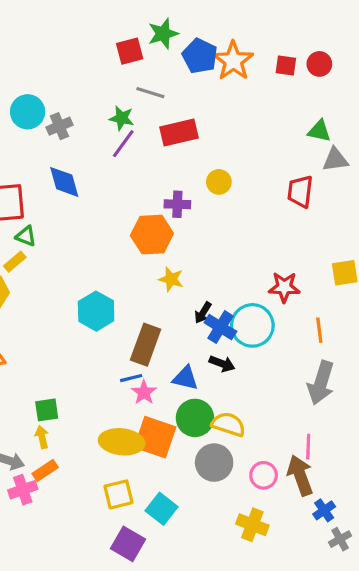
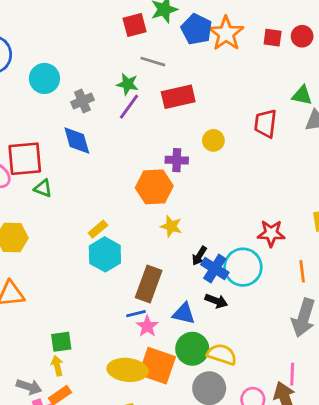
gray cross: (59, 126) -> (82, 101), moved
red trapezoid: (300, 191) -> (265, 124), moved
yellow rectangle: (15, 262) -> (98, 229), moved

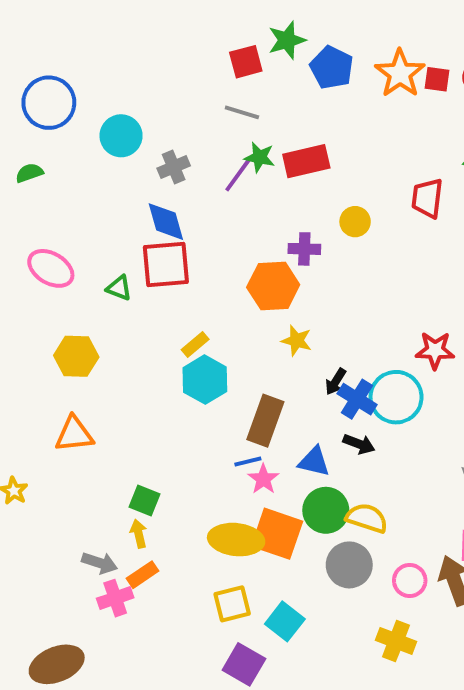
orange star: (226, 33) -> (400, 73), moved
gray line: (153, 62) -> (242, 112), moved
green star: (128, 84) -> (260, 157), moved
red square: (25, 159) -> (166, 265), moved
green square: (61, 342) -> (144, 501), turned 30

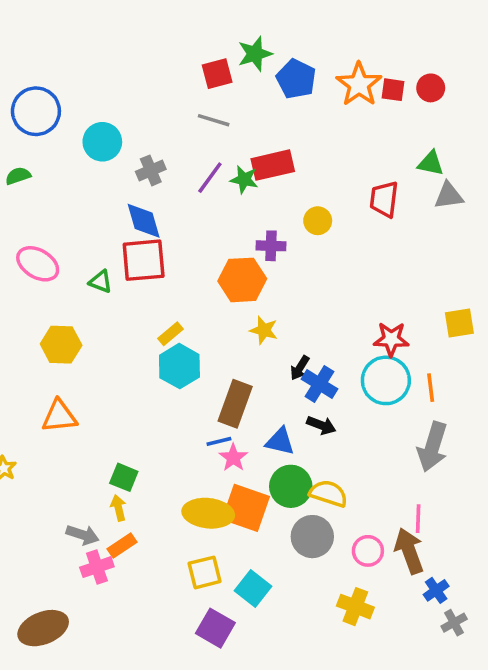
green star: (260, 157) -> (244, 179), moved
cyan circle: (396, 397) -> (386, 380), moved

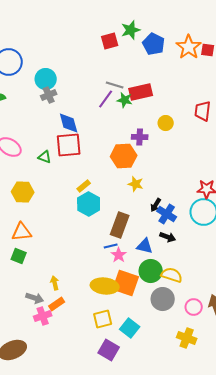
gray line: (214, 120) -> (115, 85), moved
gray cross: (151, 170) -> (49, 95), moved
green square: (124, 477) -> (19, 256), moved

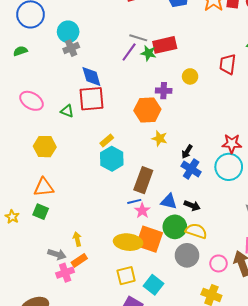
black arrow: (156, 205) -> (187, 152), moved
black arrow: (168, 237) -> (192, 206), moved

